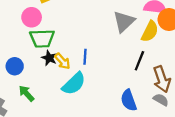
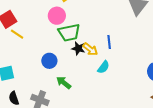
cyan semicircle: (74, 84) -> (103, 67), size x0.6

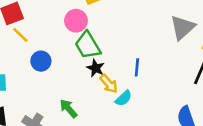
green trapezoid: (69, 33) -> (88, 45), turned 60
yellow arrow: (90, 49) -> (109, 84), moved
blue circle: (49, 61) -> (41, 61), moved

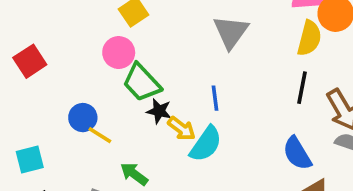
gray triangle: (183, 28) -> (231, 32), moved
yellow line: (20, 35) -> (100, 135), moved
cyan semicircle: (124, 98) -> (206, 144), size x1.5

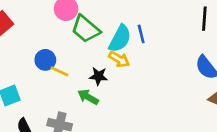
black star: (159, 111) -> (98, 76), moved
cyan semicircle: (206, 144) -> (120, 39), moved

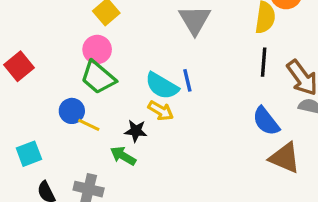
green trapezoid: (86, 29) -> (98, 77), moved
cyan semicircle: (120, 39) -> (162, 86), turned 92

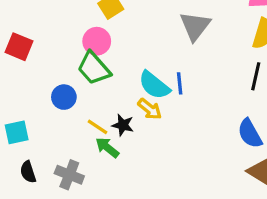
red square: (19, 66) -> (19, 47), turned -36
yellow line: (89, 125) -> (97, 127), moved

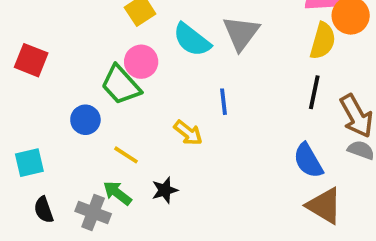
pink circle: (97, 41) -> (141, 62), moved
cyan semicircle: (154, 85) -> (192, 40), moved
black star: (123, 125) -> (165, 190), moved, turned -30
green arrow: (107, 147) -> (117, 193), moved

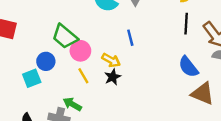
pink circle: (141, 62) -> (80, 51), moved
yellow line: (126, 155) -> (83, 76), moved, turned 35
cyan square: (29, 163) -> (32, 78), moved
black star: (165, 190) -> (113, 77), moved

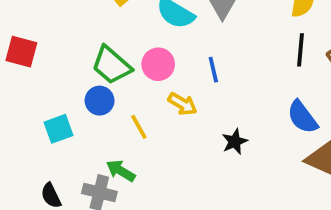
pink circle: (80, 51) -> (158, 64), moved
blue circle: (46, 61) -> (100, 101), moved
black star: (113, 77) -> (235, 142), moved

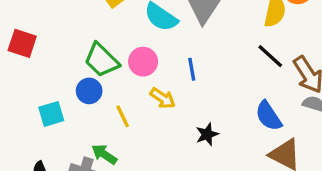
black line: (300, 50) -> (270, 56), turned -56

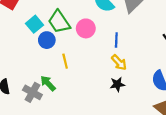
yellow arrow: (163, 98) -> (119, 62), moved
cyan square: (51, 114) -> (34, 24), moved, turned -35

